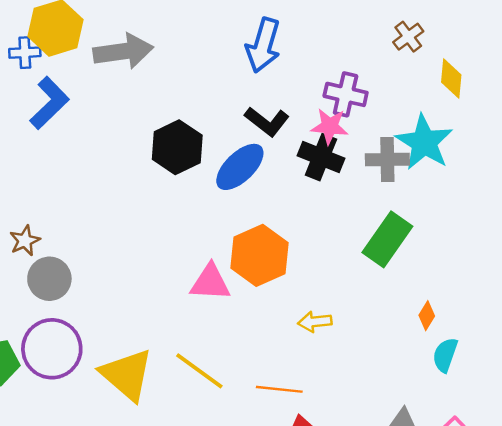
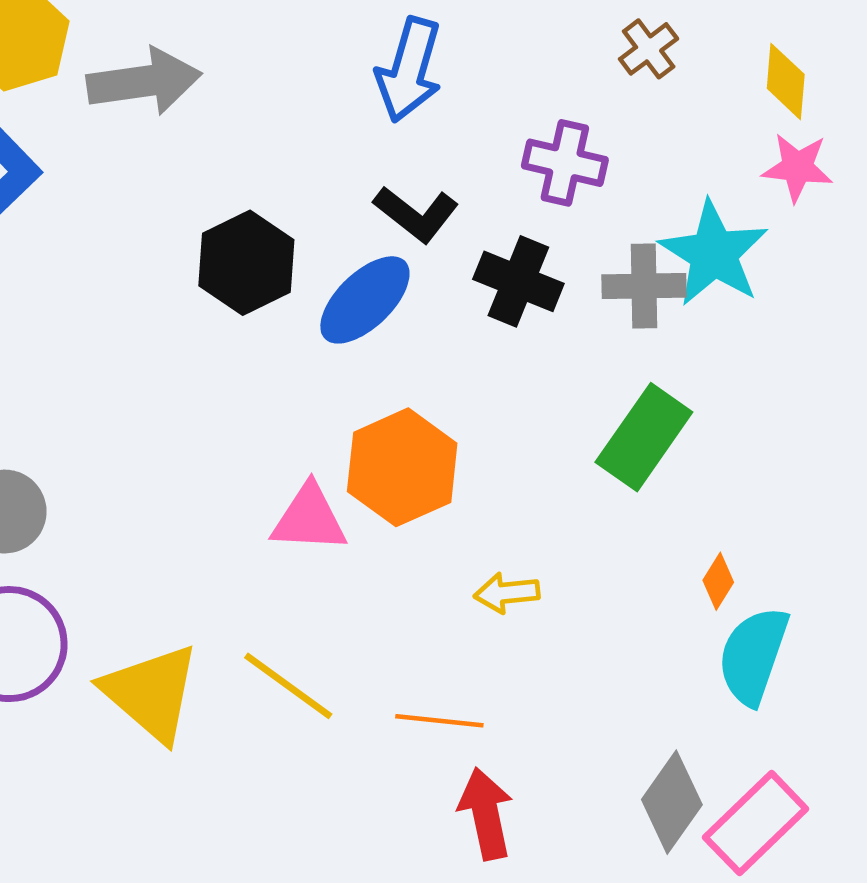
brown cross: (408, 37) -> (649, 49), moved
yellow diamond: (451, 78) -> (786, 81), moved
pink star: (330, 126) -> (797, 167), moved
cyan semicircle: (445, 355) -> (753, 656), size x1.5

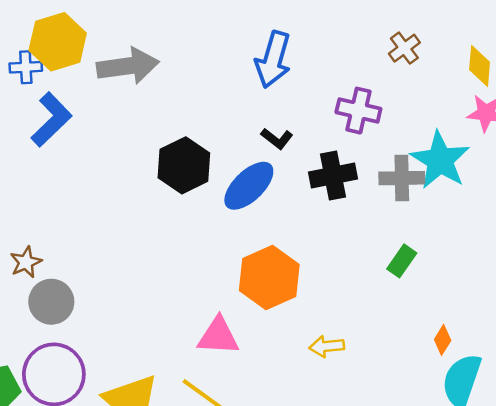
black L-shape: (416, 214) -> (277, 139), size x0.7
black cross: (518, 281) -> (333, 176), turned -33
green rectangle: (644, 437) -> (402, 261), size x0.6
pink triangle: (309, 518) -> (218, 336), moved

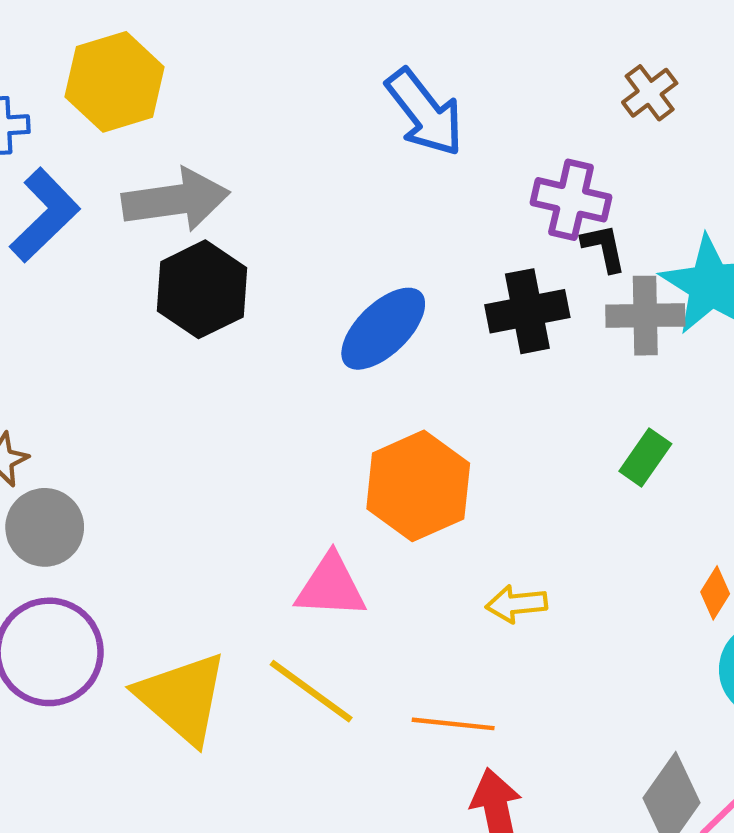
yellow hexagon: (58, 42) -> (115, 82), moved
blue arrow: (273, 60) -> (425, 112), turned -54
gray arrow: (128, 66) -> (176, 200), moved
black L-shape: (277, 139) -> (604, 248), moved, turned -140
black hexagon: (184, 165) -> (202, 289), moved

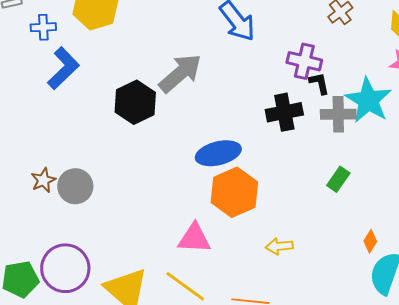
gray arrow: (176, 200) -> (180, 73), moved, turned -33
blue ellipse: (383, 329) -> (218, 153), moved, turned 30
gray circle: (45, 527) -> (75, 186), moved

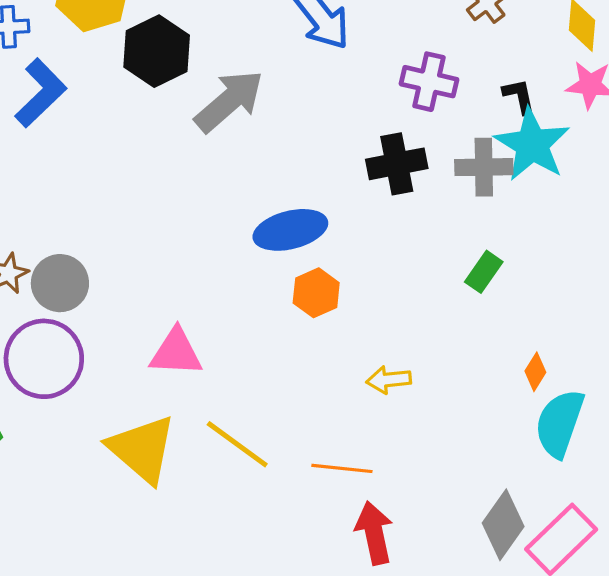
black L-shape: (319, 83) -> (519, 96), moved
black hexagon: (135, 102) -> (157, 51), moved
orange hexagon: (234, 192) -> (316, 293), size x0.6
pink triangle: (194, 238) -> (176, 352), moved
purple circle: (65, 268) -> (44, 359), moved

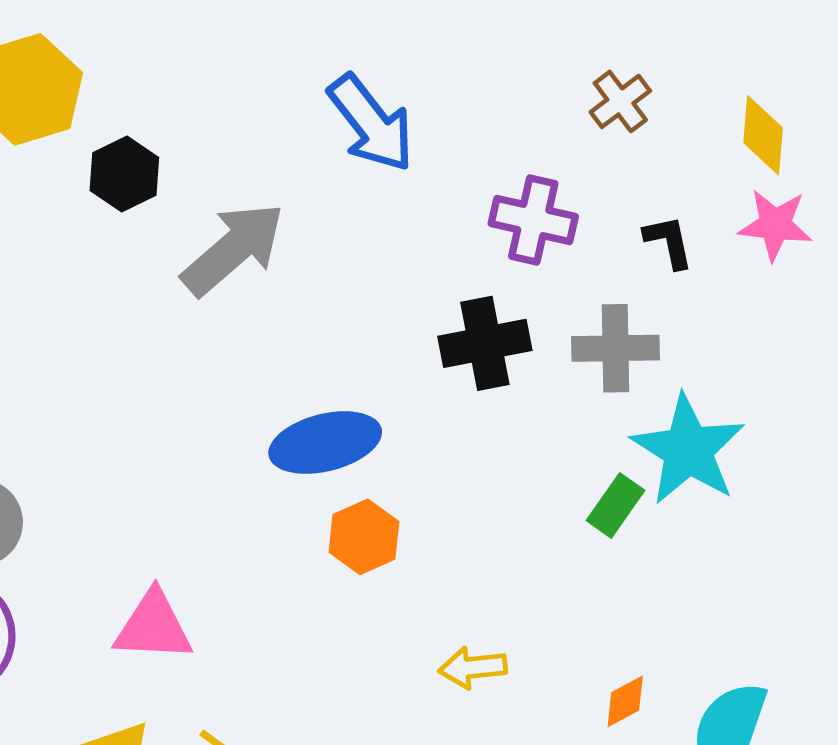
black hexagon: (157, 51) -> (124, 174), size x0.7
cyan star: (532, 145) -> (688, 450), moved
orange diamond: (535, 372) -> (625, 701), moved, turned 30

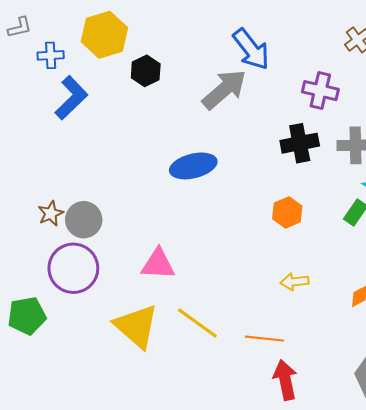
gray arrow: (233, 249) -> (224, 89), moved
blue ellipse: (325, 443) -> (193, 166), moved
orange hexagon: (364, 537) -> (287, 212), moved

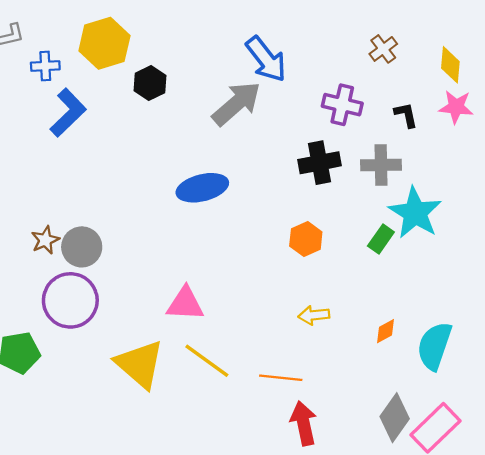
pink triangle: (158, 264) -> (185, 304), moved

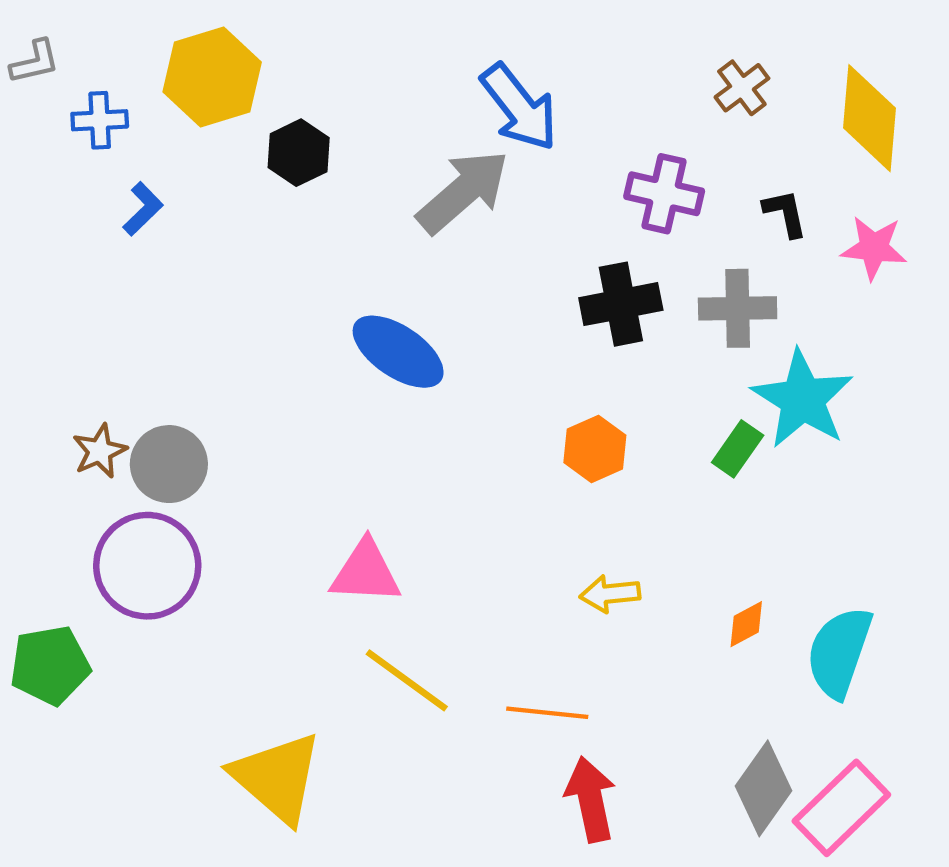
yellow diamond: (450, 65) -> (870, 118), size x1.5
pink star: (456, 107) -> (874, 248), moved
blue L-shape: (68, 113) -> (143, 209), size x0.6
blue ellipse: (202, 188) -> (398, 352), turned 48
yellow triangle: (140, 364) -> (277, 778), moved

